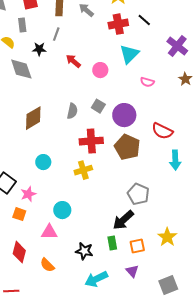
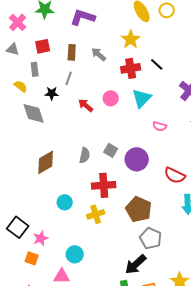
pink circle: (100, 70) -> (111, 98), moved
brown pentagon: (127, 147) -> (139, 209), moved
cyan circle: (43, 162) -> (65, 202), moved

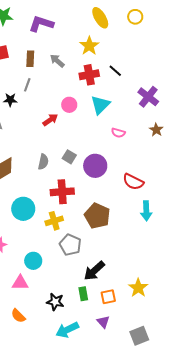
yellow circle: (167, 10) -> (135, 17), moved
red arrow: (86, 105) -> (50, 120), moved, turned 105
cyan circle: (65, 202) -> (23, 209), size x1.5
gray pentagon: (151, 238) -> (70, 245), moved

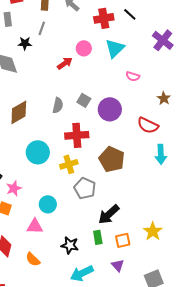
brown star: (156, 130) -> (164, 98), moved

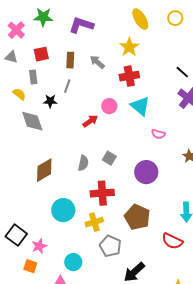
black line: (130, 14) -> (182, 72), moved
cyan triangle: (115, 48) -> (140, 106), turned -35
purple circle: (110, 109) -> (146, 172), moved
red semicircle: (148, 125) -> (172, 241), moved

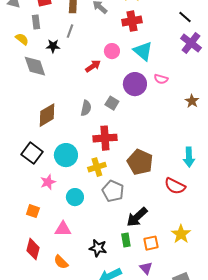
purple circle: (146, 172) -> (135, 84), moved
black square: (16, 235) -> (32, 153), moved
pink star: (39, 246) -> (48, 182), moved
cyan circle: (73, 262) -> (75, 197), moved

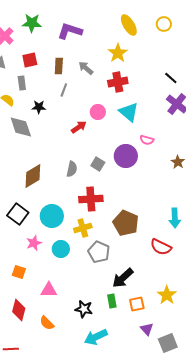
gray line: (70, 31) -> (64, 90), moved
purple circle: (135, 84) -> (126, 156), moved
cyan circle: (75, 197) -> (61, 249), moved
purple triangle: (146, 268) -> (147, 329), moved

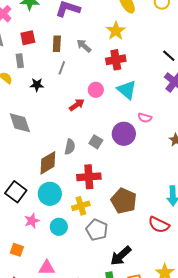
gray diamond: (21, 127) -> (20, 123), moved
brown diamond: (33, 176) -> (48, 163), moved

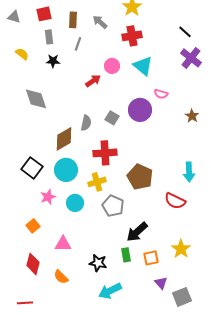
gray rectangle: (20, 61) -> (49, 37), moved
orange square: (17, 250) -> (33, 226), turned 32

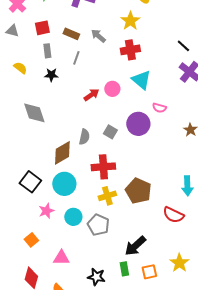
brown rectangle: (73, 20) -> (71, 34), turned -70
pink circle: (112, 66) -> (112, 89), moved
yellow cross: (97, 182) -> (107, 196), moved
gray pentagon: (113, 206) -> (98, 225), moved

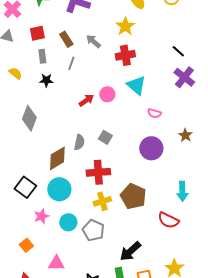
brown rectangle: (71, 34) -> (66, 39), turned 35
gray diamond: (34, 113) -> (29, 118), turned 40
purple circle: (138, 124) -> (151, 148), moved

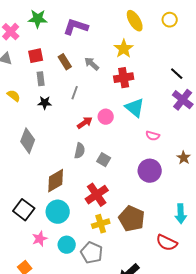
gray line: (71, 63) -> (75, 93), moved
gray semicircle: (79, 142) -> (80, 151), moved
red cross: (98, 172) -> (97, 195), turned -30

